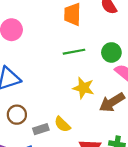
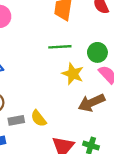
yellow star: (83, 88) -> (73, 74), moved

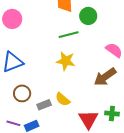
green circle: (97, 52) -> (88, 16), moved
yellow star: (73, 74) -> (66, 61), moved

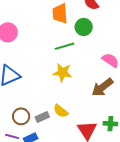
brown circle: (22, 93) -> (21, 116), moved

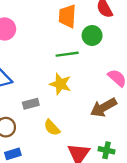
gray rectangle: (42, 117) -> (31, 104), moved

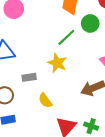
green line: (67, 54) -> (66, 37), turned -42

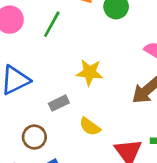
green line: (66, 37) -> (52, 24), moved

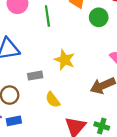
green line: (52, 24) -> (47, 16), turned -54

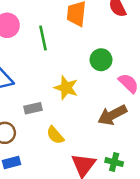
green circle: (99, 17) -> (101, 60), moved

